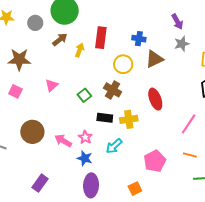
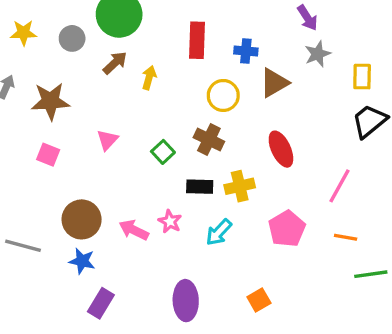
red rectangle: (101, 38) -> (197, 40), moved
blue star: (85, 158) -> (82, 261), moved
pink pentagon: (155, 161) -> (287, 229), moved

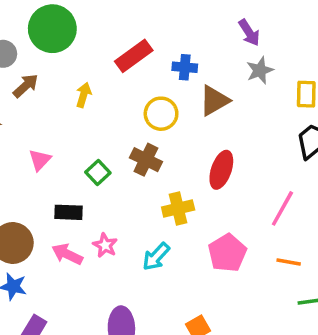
red rectangle: (197, 40) -> (134, 56), turned 52
brown arrow: (115, 63) -> (26, 86), moved
red ellipse: (281, 149) -> (221, 170), turned 44
black rectangle: (200, 187) -> (69, 212), moved

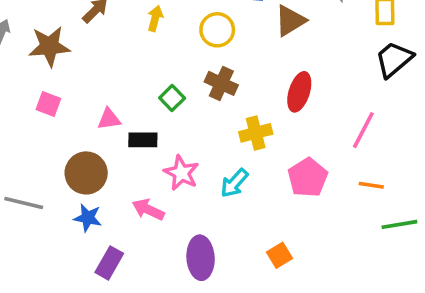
yellow circle: (161, 114) -> (217, 30), moved
pink triangle: (40, 160) -> (109, 119), moved, turned 40
pink star: (105, 245) -> (181, 173), size x1.4
pink arrow: (67, 254) -> (148, 210), moved

